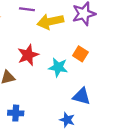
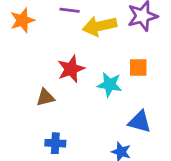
orange square: (80, 54) -> (138, 67), turned -32

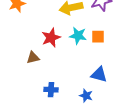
cyan star: (110, 85) -> (78, 36), moved
blue cross: (55, 143) -> (51, 90), moved

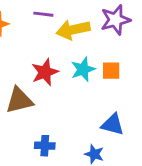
cyan star: (78, 36) -> (83, 69), turned -30
brown triangle: (33, 58) -> (19, 100), size x1.5

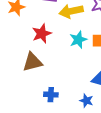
red star: (45, 72) -> (42, 34), moved

